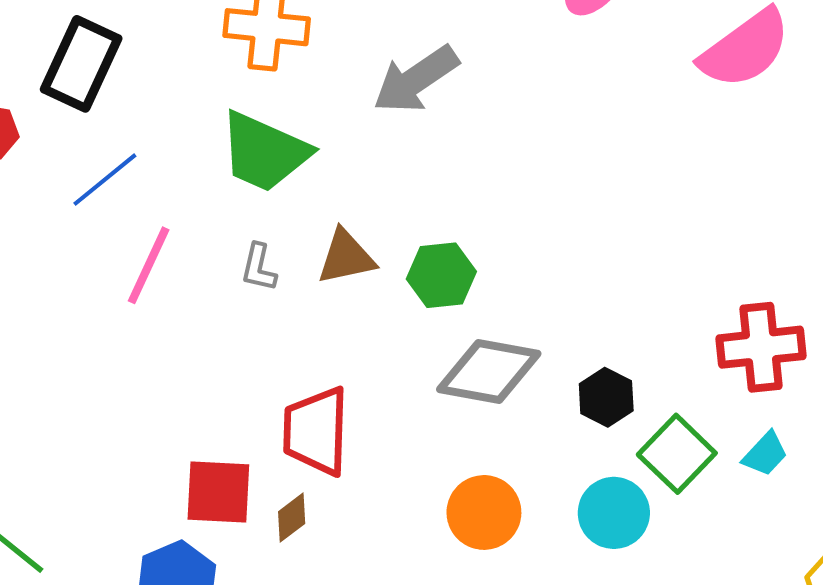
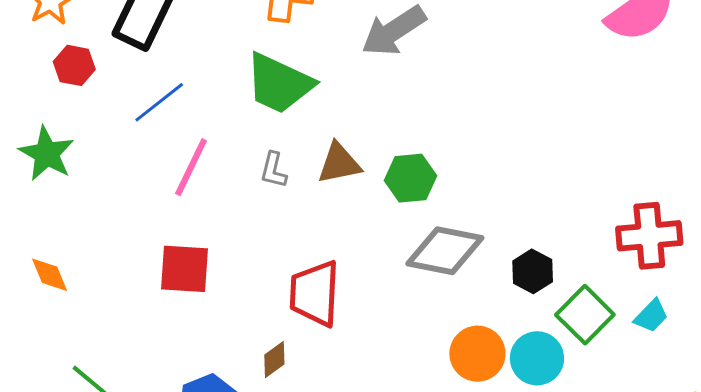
red square: (218, 492) -> (184, 269), moved
orange circle: (484, 512) -> (477, 354), moved
brown diamond: (292, 518) -> (274, 360), moved

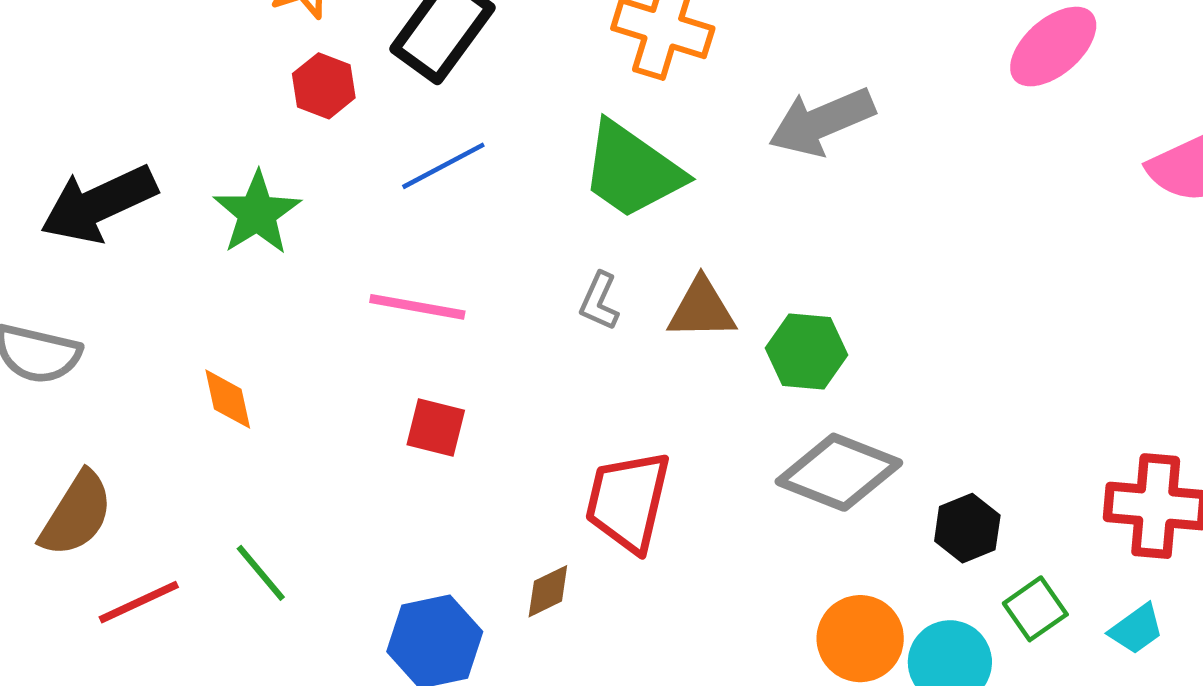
pink line: (191, 167) -> (417, 307), moved, turned 64
red square: (184, 269) -> (436, 428), size x0.7
green square: (585, 315) -> (1035, 609), size x0.7

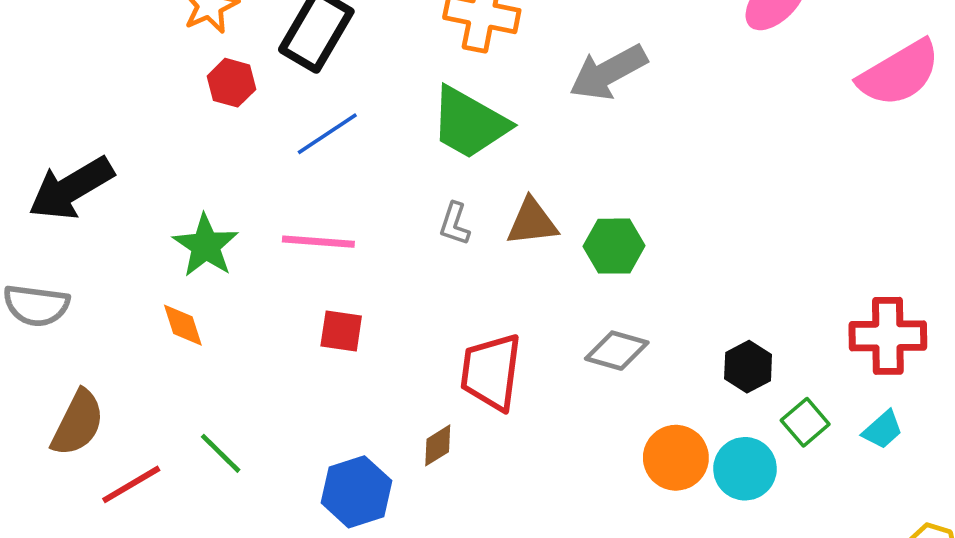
green star: (257, 213) -> (206, 246), moved
gray diamond: (839, 472) -> (617, 351), moved, size x0.7

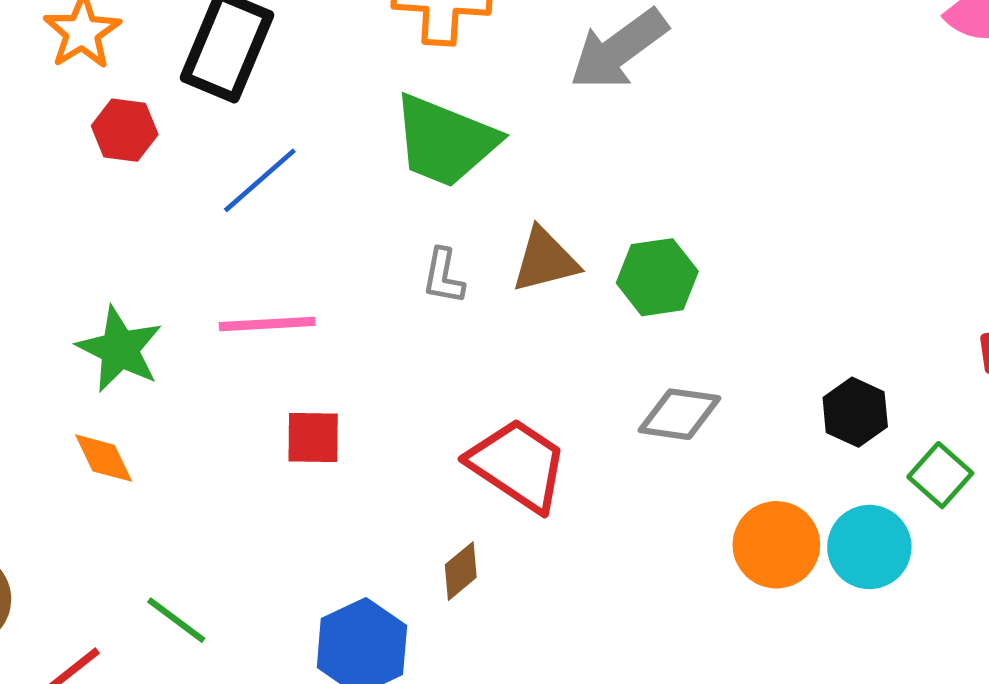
red trapezoid: (491, 372) -> (518, 465), turned 124

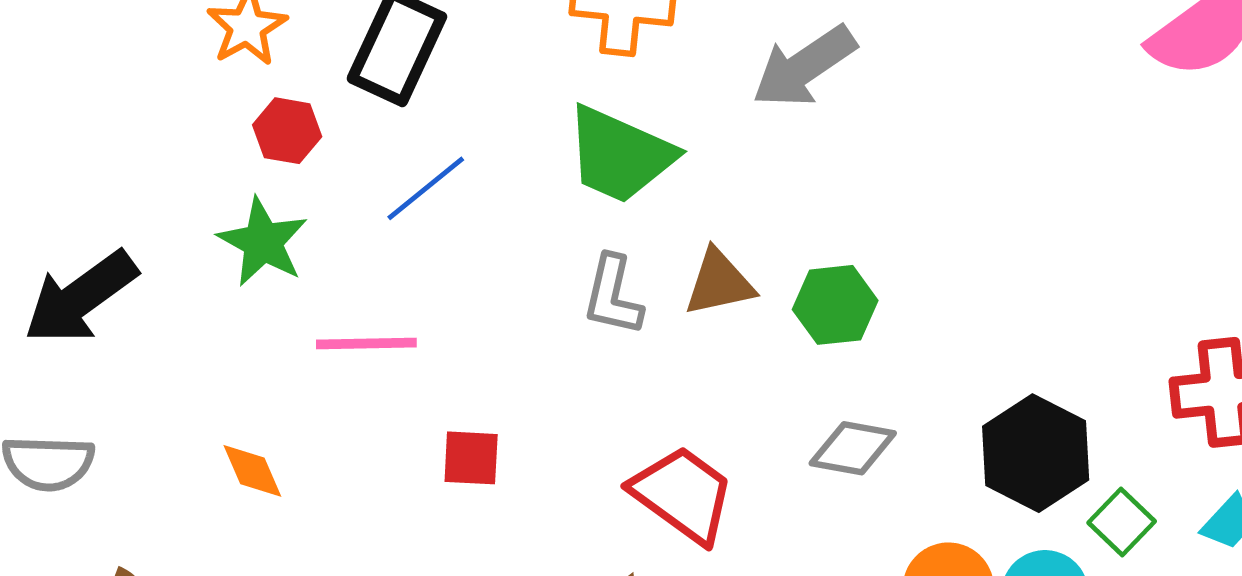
gray L-shape: (443, 276) -> (613, 295), size x1.4
pink line: (267, 324) -> (366, 344), moved
green star: (120, 349) -> (263, 242), moved
black hexagon: (855, 412) -> (1036, 453), size x1.6

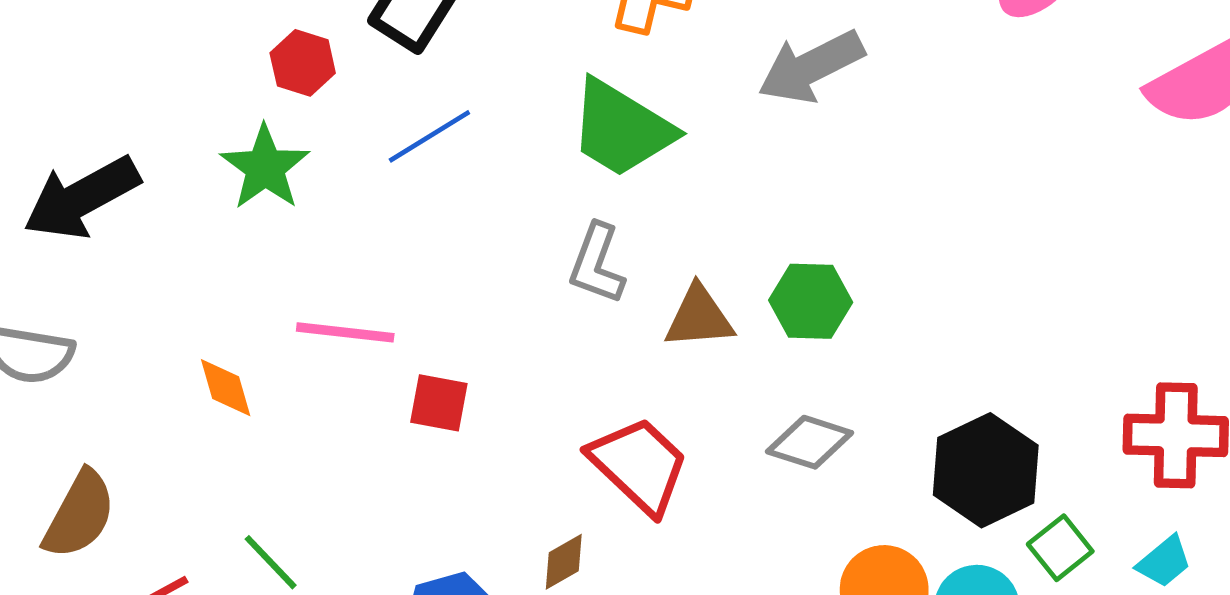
brown triangle: (719, 283) -> (699, 317), moved
pink line: (366, 344) -> (345, 332), moved

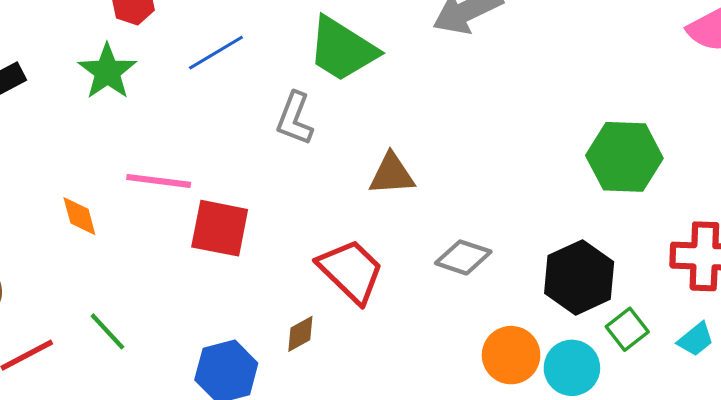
gray L-shape: (597, 264) -> (295, 119), moved
green hexagon: (811, 301) -> (624, 157), moved, size x1.4
red square: (439, 403) -> (220, 228), size x1.5

